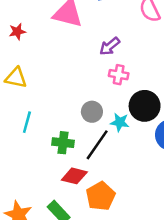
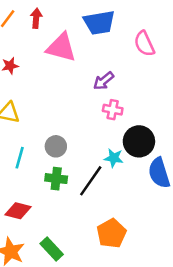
gray circle: (92, 112) -> (56, 146), moved
red diamond: (74, 176) -> (18, 211), moved
orange pentagon: (101, 196) -> (111, 233), moved

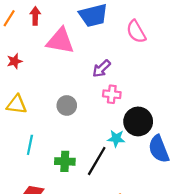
gray circle: (56, 146) -> (67, 105), moved

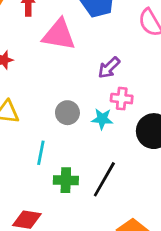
cyan star: (116, 138) -> (102, 119), moved
cyan line: (30, 145) -> (41, 153), moved

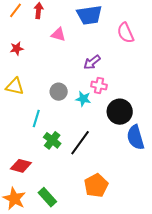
pink triangle: (59, 35) -> (58, 35), size x0.6
green cross: (66, 180) -> (52, 140), turned 30

